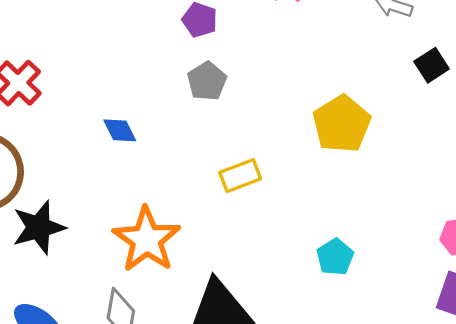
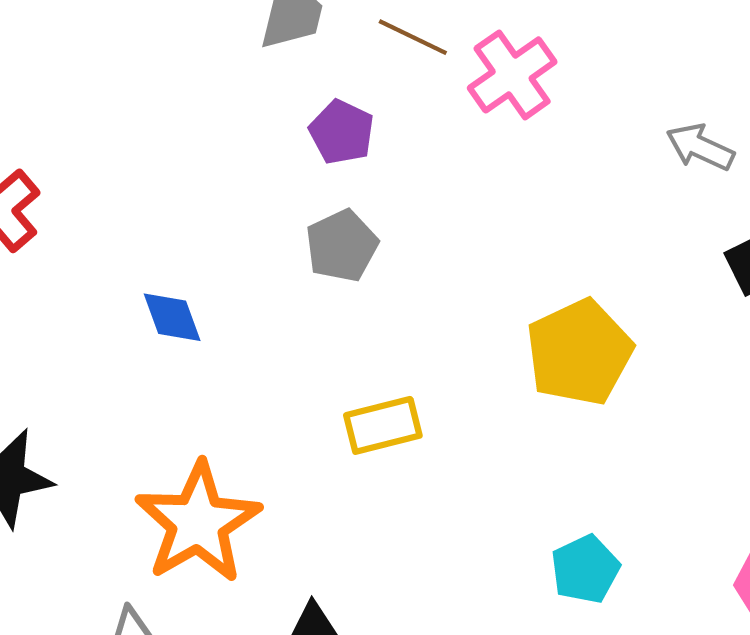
cyan pentagon: (335, 257) -> (585, 569), moved

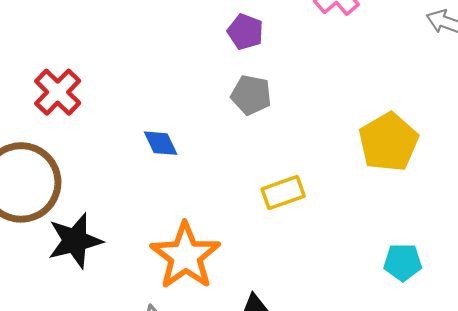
gray pentagon: (342, 246) -> (251, 95), turned -30
cyan pentagon: (585, 569) -> (403, 262), turned 30

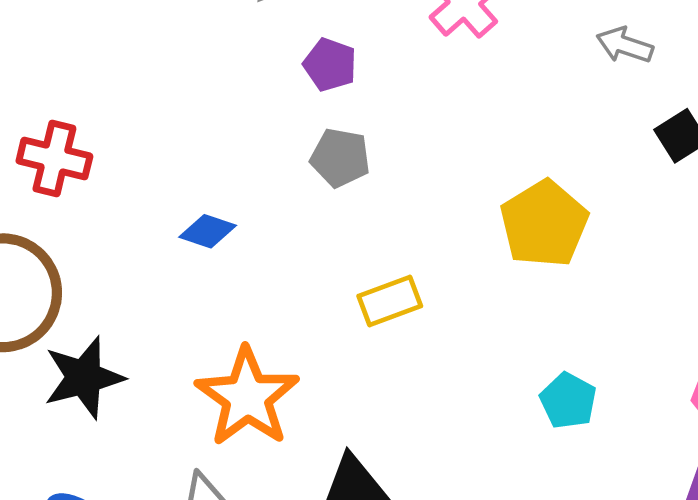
red cross: (58, 92) -> (54, 158), turned -30
blue diamond: (161, 143) -> (208, 231), turned -45
cyan pentagon: (403, 262) -> (568, 401), turned 30

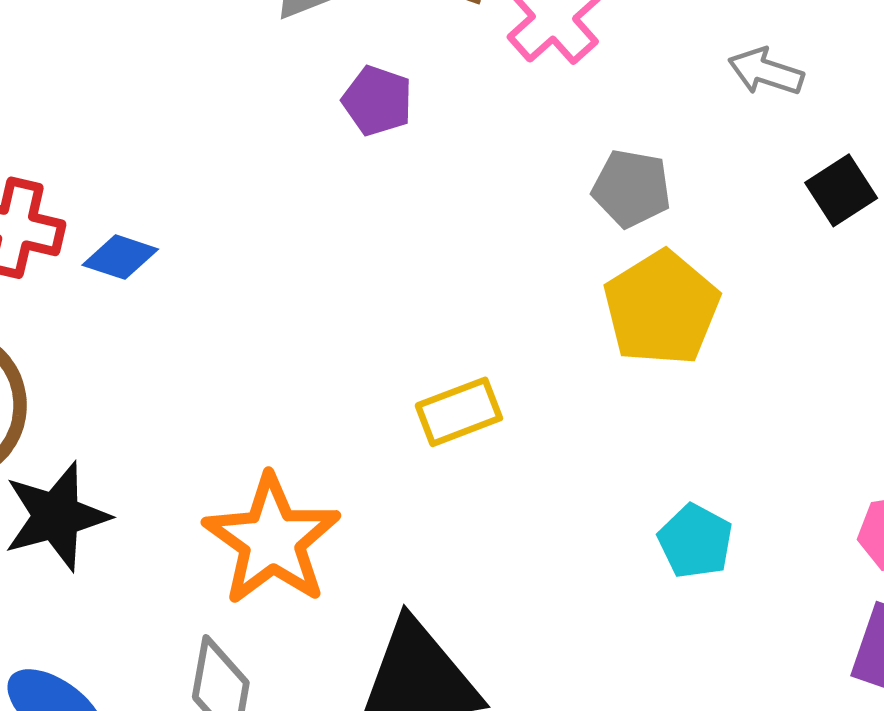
gray pentagon: (340, 158) -> (632, 188), moved
blue diamond: (208, 231) -> (120, 257), moved

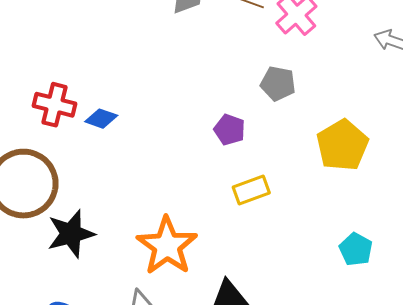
purple pentagon: (377, 101) -> (230, 130), moved
gray pentagon: (632, 188) -> (278, 83), moved

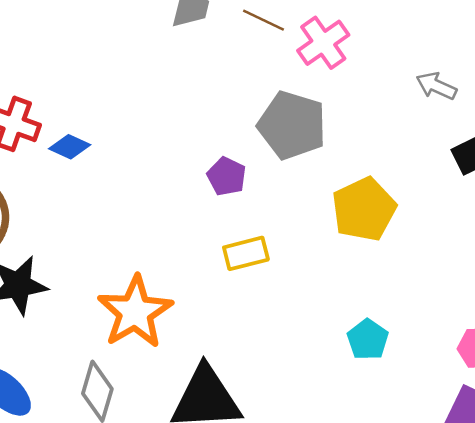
gray pentagon: (278, 83) -> (292, 125), size x1.6

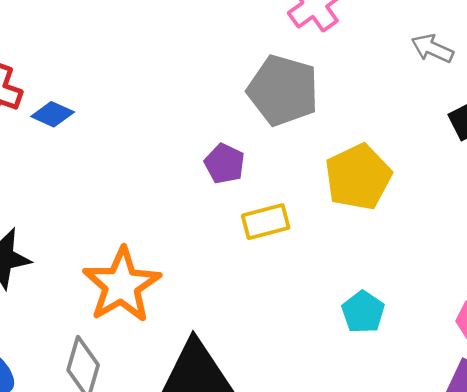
purple pentagon: (227, 176) -> (225, 164), moved
yellow rectangle: (246, 253) -> (266, 222), moved

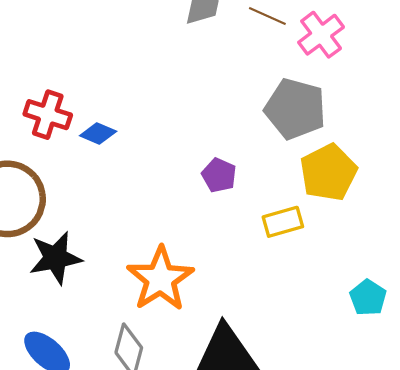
purple pentagon: (225, 164) -> (219, 175), moved
yellow pentagon: (358, 177) -> (328, 173), moved

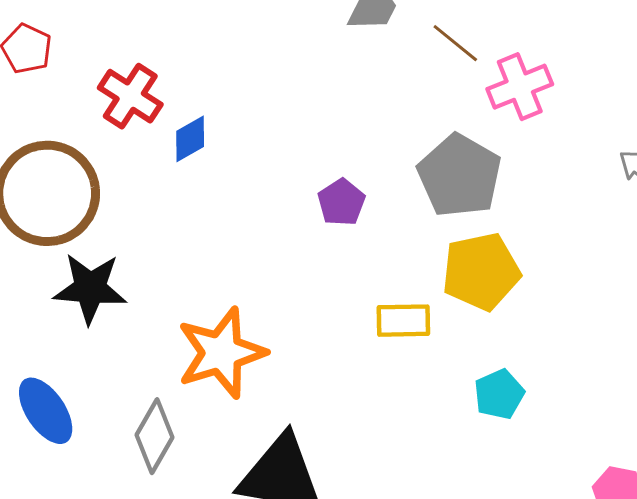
blue diamond: (98, 134) -> (190, 139), turned -68
purple pentagon: (219, 175) -> (341, 202), moved
cyan pentagon: (368, 298) -> (499, 394), moved

